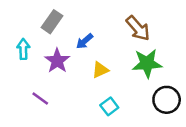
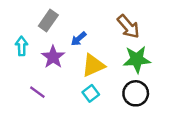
yellow triangle: (100, 70) -> (93, 65), size x1.5
black circle: (167, 100) -> (136, 93), moved
cyan square: (109, 106) -> (91, 93), moved

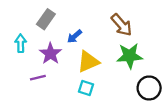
purple line: (37, 92) -> (38, 78), moved, turned -49
cyan square: (91, 93) -> (86, 88), turned -35
black circle: (136, 93) -> (149, 88), moved

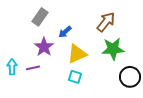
brown arrow: (122, 25) -> (106, 22), turned -100
cyan arrow: (21, 43) -> (12, 67), moved

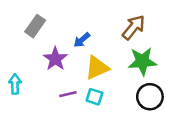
gray rectangle: (40, 17) -> (35, 26), moved
purple line: (33, 68) -> (68, 94), moved
black circle: (130, 77) -> (150, 97), moved

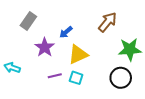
green star: (142, 61) -> (130, 49), moved
cyan arrow: (15, 84) -> (12, 68), turned -70

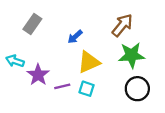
purple star: (45, 47) -> (38, 75), moved
green star: (130, 49) -> (132, 55), moved
cyan arrow: (12, 68) -> (15, 61), moved

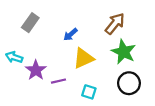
green star: (132, 55) -> (124, 52), turned 30
cyan square: (87, 89) -> (89, 92), moved

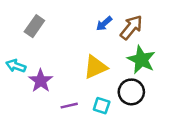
blue arrow: (70, 34) -> (104, 24), moved
purple line: (59, 81) -> (69, 106), moved
black circle: (129, 83) -> (131, 92), moved

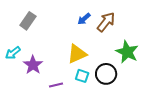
green star: (141, 60) -> (127, 52), moved
cyan arrow: (16, 66) -> (13, 53), turned -56
cyan square: (102, 106) -> (82, 76), moved

